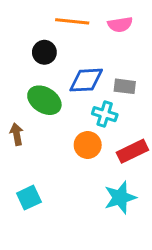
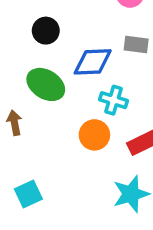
gray rectangle: (125, 86) -> (136, 45), moved

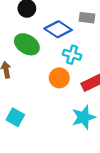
blue diamond: (93, 62) -> (58, 29), turned 36
cyan square: (28, 194) -> (15, 117), turned -36

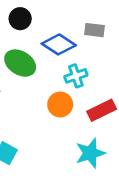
cyan cross: (72, 55) -> (76, 76), turned -36

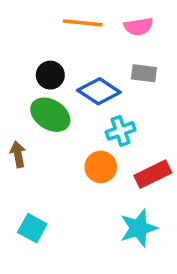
black circle: (20, 19) -> (50, 75), moved

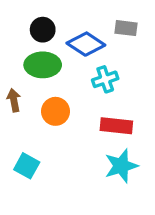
green ellipse: (50, 115) -> (43, 65), turned -32
orange circle: (101, 167) -> (55, 111), moved
red rectangle: (153, 174) -> (116, 126), moved, turned 32

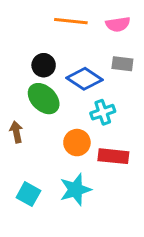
green ellipse: (43, 65) -> (44, 99), turned 44
orange circle: (55, 111) -> (77, 143), moved
cyan star: (121, 166) -> (75, 190), moved

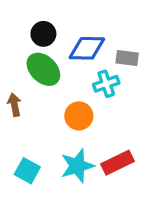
gray rectangle: (122, 64) -> (127, 58), moved
blue diamond: (85, 79) -> (87, 48), turned -32
red rectangle: (113, 156) -> (117, 163), moved, turned -32

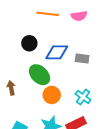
green ellipse: (43, 69) -> (40, 75), moved
cyan cross: (106, 84) -> (83, 97), moved, turned -35

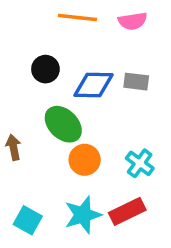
gray rectangle: (82, 58) -> (136, 82), moved

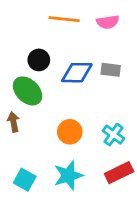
green ellipse: (63, 124) -> (28, 91), moved
red rectangle: (127, 211) -> (119, 173), moved

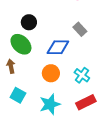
gray rectangle: (111, 70) -> (80, 29), turned 40
blue diamond: (77, 73) -> (58, 47), moved
cyan square: (25, 180) -> (18, 95), moved

